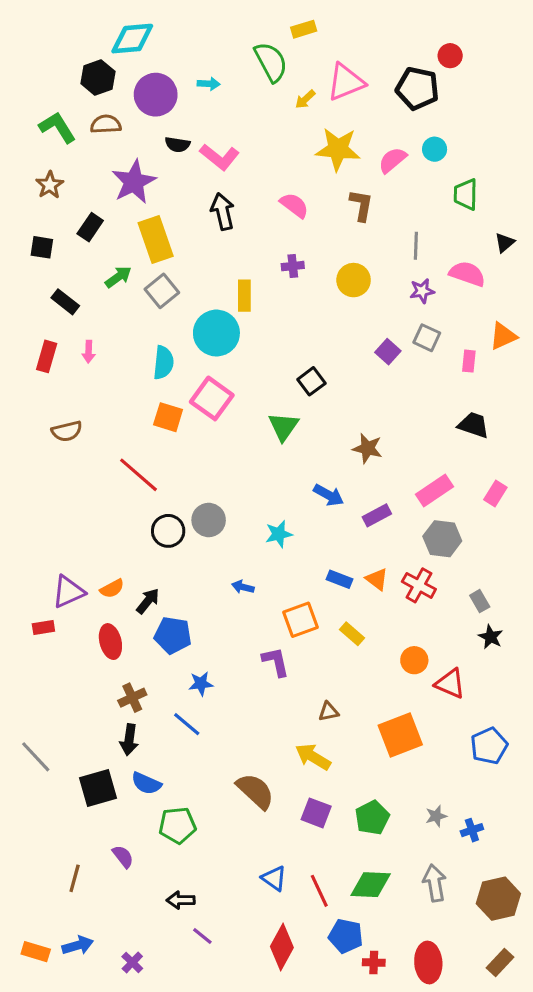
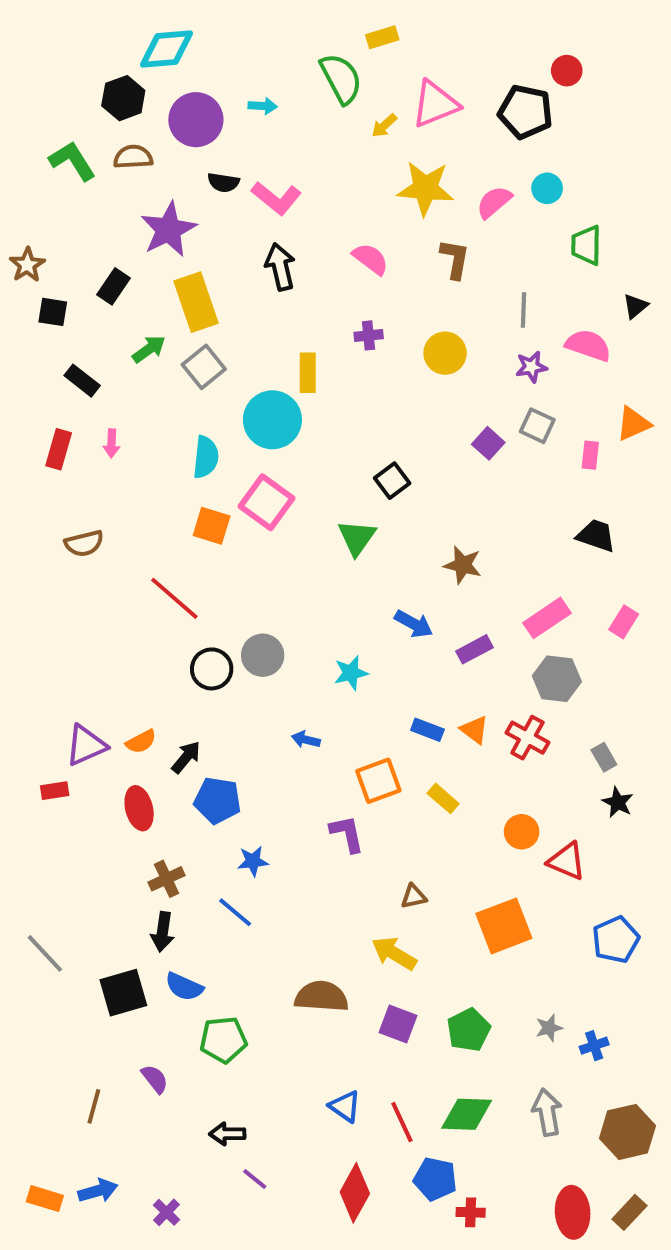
brown star: (50, 185) -> (27, 265), moved
brown semicircle: (255, 791) -> (321, 997), turned -39
red ellipse: (428, 962) -> (573, 1212), moved

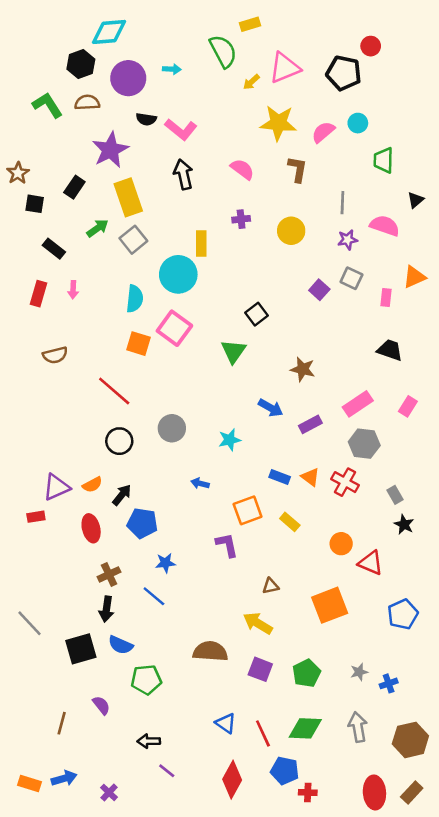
black circle: (212, 669) -> (119, 441), moved

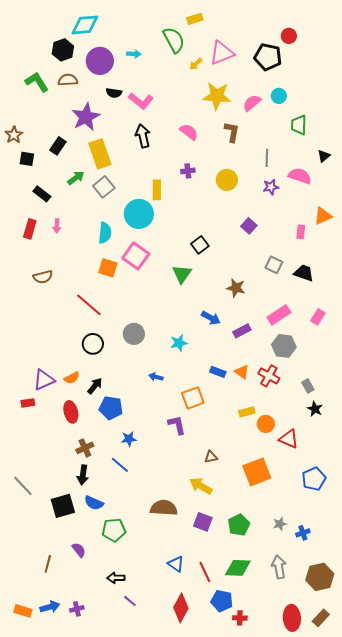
gray square: (351, 278) -> (274, 265), moved
yellow rectangle: (290, 522) -> (247, 412), moved, turned -56
purple cross: (109, 792) -> (77, 609), moved, turned 32

